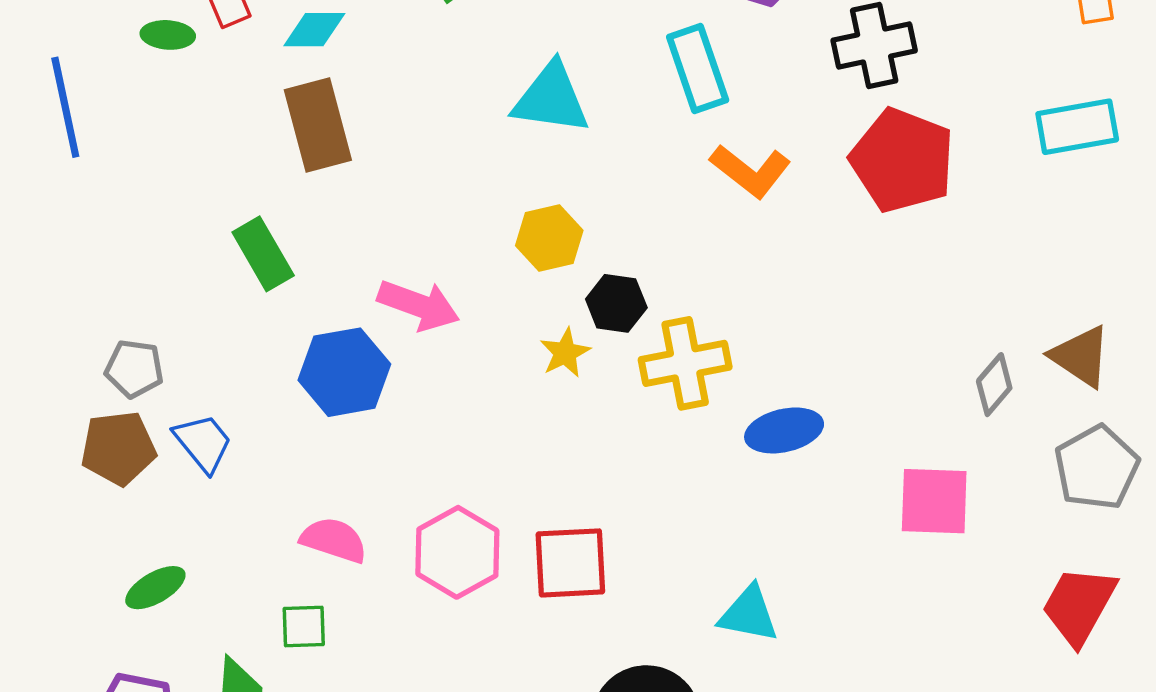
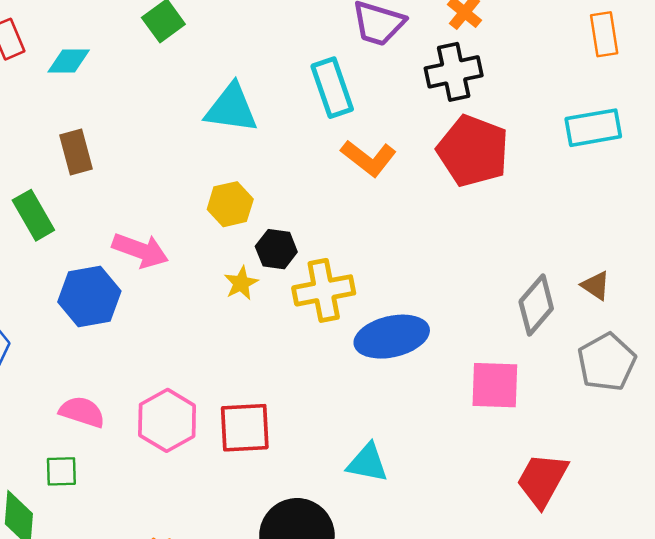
brown rectangle: (318, 125) -> (76, 152), moved, size x0.7
brown triangle: (1081, 356) -> (596, 286), size x0.7
gray diamond: (994, 385) -> (536, 305), size x1.4
blue ellipse: (784, 430) -> (392, 337), size x1.4
red trapezoid: (1079, 605) -> (542, 480), moved

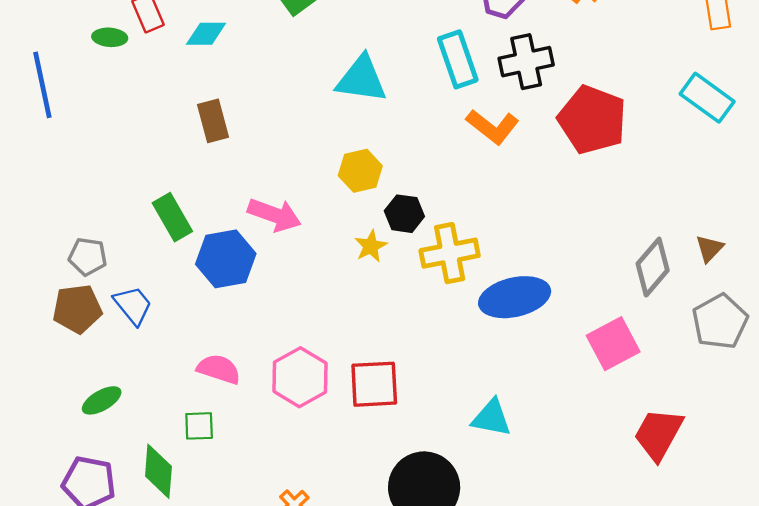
black cross: (454, 72) -> (526, 62), moved
cyan rectangle: (593, 128) -> (707, 98), turned 46
green rectangle: (33, 215) -> (172, 217), moved
brown triangle: (596, 286) -> (709, 248), turned 40
pink square: (495, 385) -> (613, 344), turned -30

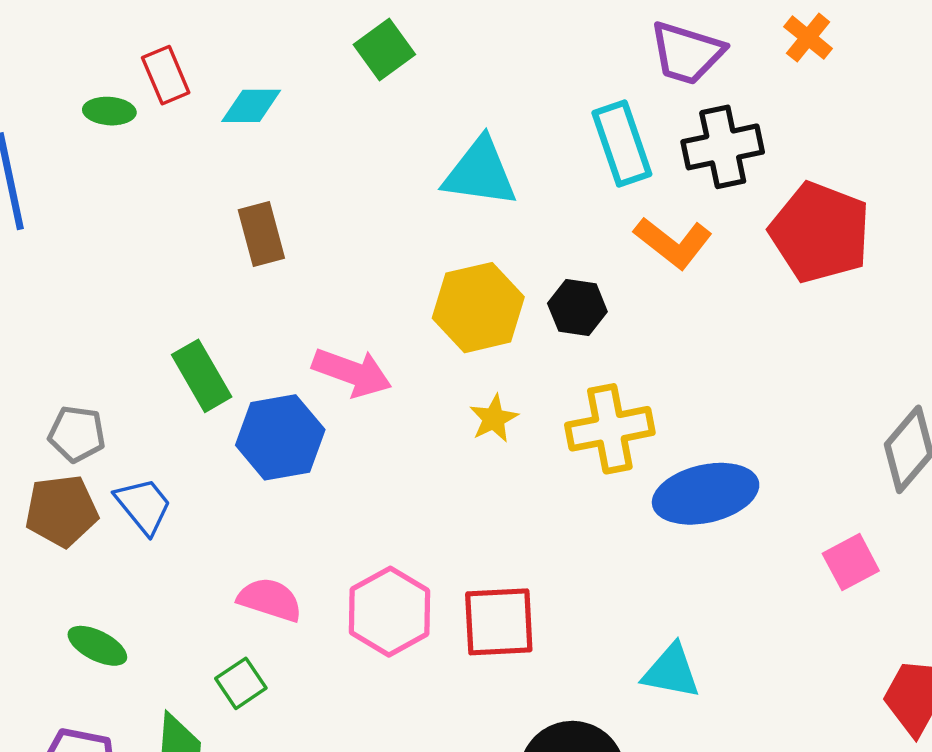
yellow hexagon: (360, 171) -> (478, 308), size x1.4
black hexagon: (404, 214) -> (577, 308), moved
pink square: (613, 344) -> (851, 562), size x0.7
green ellipse: (102, 400) -> (97, 646), turned 57
green square: (199, 426) -> (241, 683), turned -32

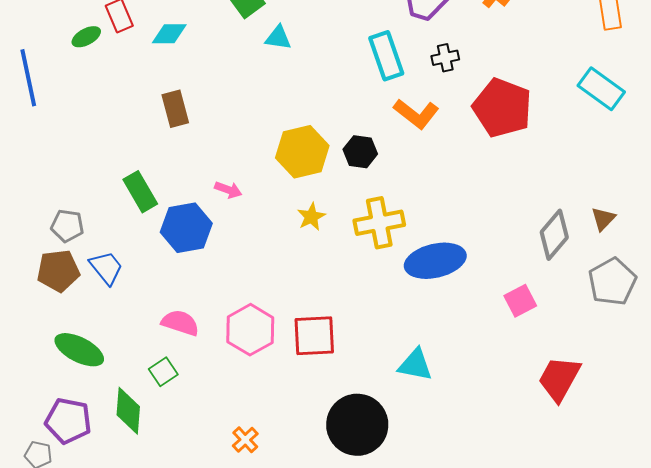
green ellipse: (109, 111) -> (86, 37), turned -32
black cross: (723, 147) -> (445, 58), size x0.6
cyan triangle: (480, 173) -> (278, 38), moved, size x0.6
pink arrow: (352, 372) -> (228, 190), size x0.6
green ellipse: (97, 646) -> (79, 350), size x1.4

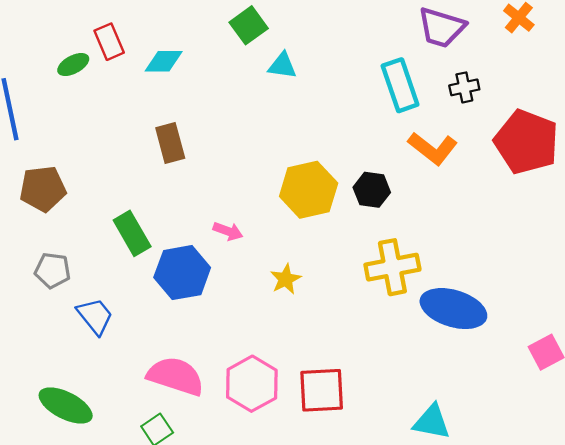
yellow star: (311, 217) -> (286, 279), moved
blue ellipse: (435, 261) -> (453, 309), turned 30
brown pentagon: (58, 271) -> (43, 189), moved
pink semicircle: (180, 323) -> (176, 376), size x1.4

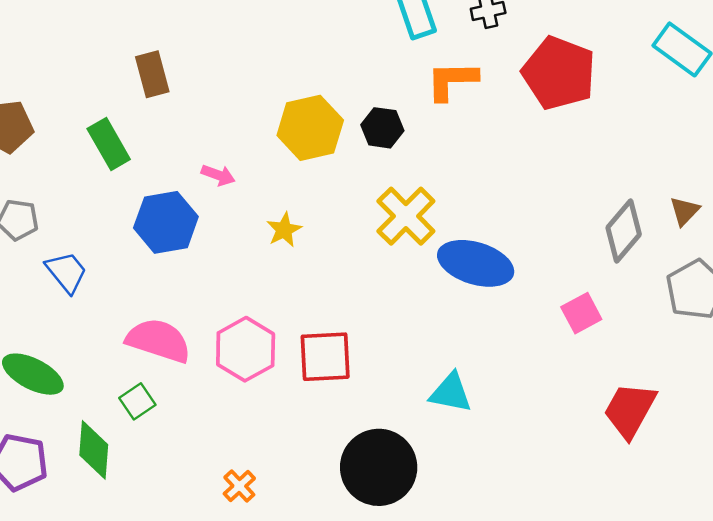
orange L-shape: (433, 148) -> (452, 81), turned 141
green rectangle: (132, 233) -> (109, 144), moved
yellow cross: (392, 267) -> (406, 216), turned -34

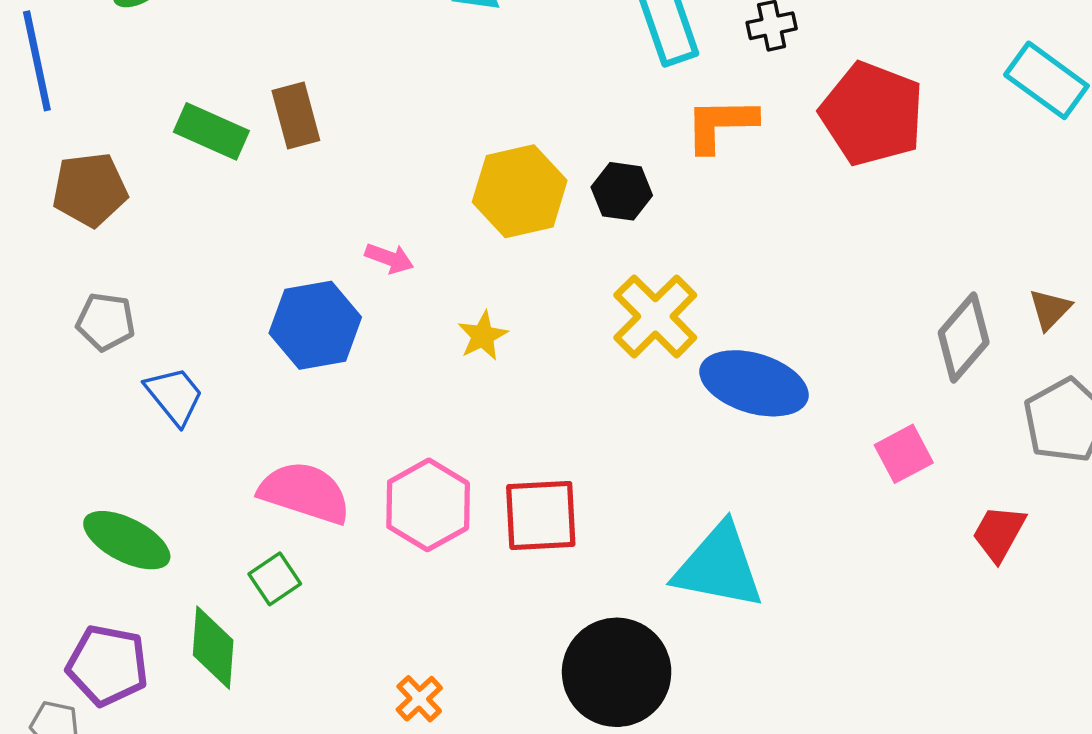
green rectangle: (109, 144) -> (211, 131), moved, turned -36
cyan triangle: (451, 393) -> (719, 567), size x1.5
red trapezoid: (630, 410) -> (999, 533), moved, size x0.7

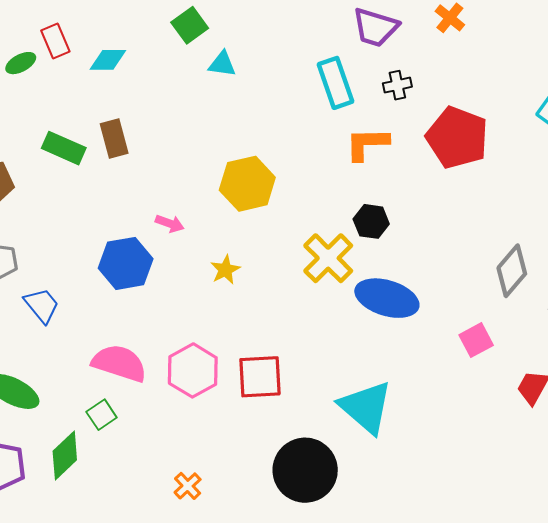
black hexagon: (622, 191) -> (371, 221), moved
cyan triangle: (719, 567) -> (366, 407), turned 30
green diamond: (213, 648) -> (65, 455), turned 42

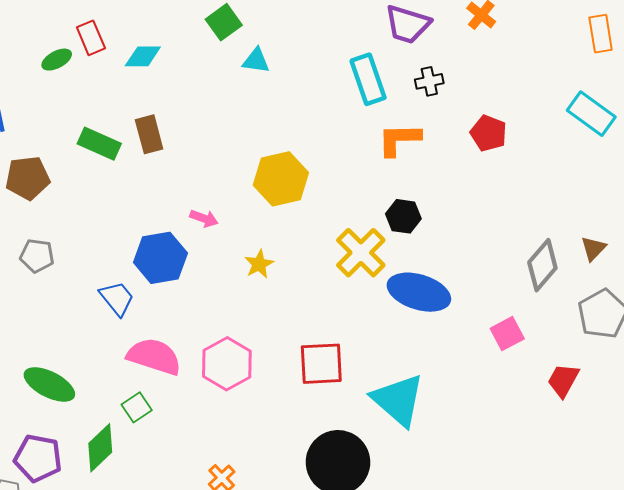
red pentagon: (457, 138) -> (488, 133), size x0.6
blue trapezoid: (42, 305) -> (117, 298), moved
red square: (260, 377) -> (321, 364), moved

